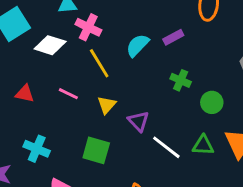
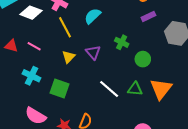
purple rectangle: (173, 37) -> (148, 16), moved
pink line: (68, 94) -> (34, 46), moved
purple triangle: (139, 121) -> (93, 52), moved
cyan cross: (37, 149) -> (31, 76), moved

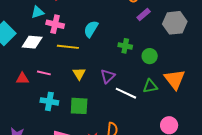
yellow line: (65, 27) -> (68, 47), turned -40
purple triangle: (93, 52) -> (108, 76), moved, turned 42

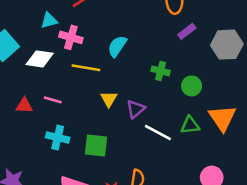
yellow triangle: (79, 74) -> (109, 99), moved

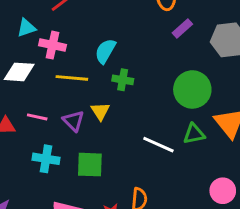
green cross: (161, 71) -> (123, 80), moved
green circle: (192, 86) -> (192, 89), size x1.6
purple triangle: (136, 109) -> (73, 121), moved, turned -30

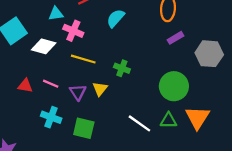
cyan semicircle: (105, 51) -> (116, 18), moved

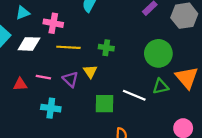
cyan triangle: (56, 14) -> (23, 13), moved
green square: (84, 128) -> (105, 104), moved

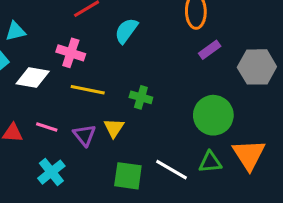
cyan triangle: (23, 13) -> (15, 31), moved
cyan cross: (51, 108) -> (51, 172), turned 36

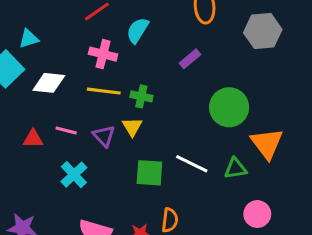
purple rectangle: (210, 50) -> (190, 59), moved
pink cross: (71, 53) -> (103, 54), moved
gray hexagon: (257, 67) -> (263, 31), moved
green cross: (141, 97) -> (141, 96), moved
green triangle: (210, 162) -> (235, 168), moved

